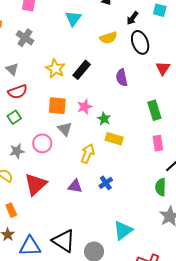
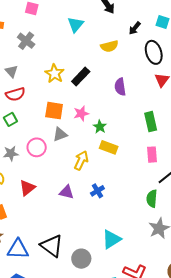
black ellipse: (140, 42) -> (154, 52), moved
gray triangle: (65, 129) -> (60, 134), turned 49
red triangle: (36, 184) -> (27, 188), size x0.7

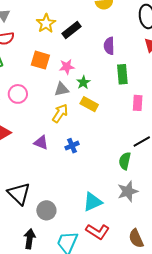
green rectangle: (151, 122) -> (122, 74), moved
gray triangle: (60, 134) -> (62, 89), moved
pink rectangle: (152, 155) -> (138, 103), moved
cyan triangle: (112, 239) -> (93, 202), moved

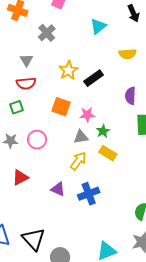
blue cross: (72, 146) -> (89, 194), size x1.5

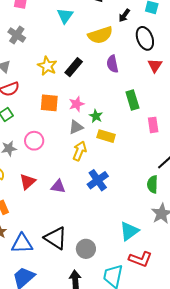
yellow semicircle: (128, 54) -> (100, 35), size x1.4
purple semicircle: (130, 96) -> (112, 64), moved
purple triangle: (58, 189) -> (58, 186), moved

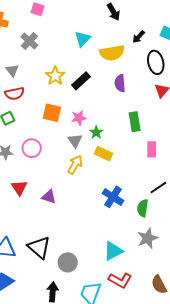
cyan triangle: (65, 16) -> (82, 39), moved
gray triangle: (76, 127) -> (75, 141), turned -49
blue cross: (98, 180) -> (113, 197), moved, turned -30
red triangle: (27, 182) -> (19, 188), turned -30

